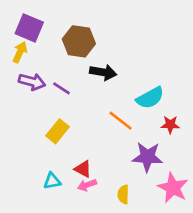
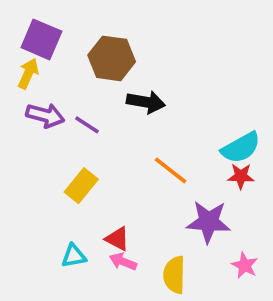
cyan semicircle: (150, 98) -> (241, 148), moved
pink arrow: (87, 185) -> (123, 262), turned 42
pink star: (173, 188) -> (245, 265), size x0.6
yellow semicircle: (123, 194) -> (174, 275), size x1.4

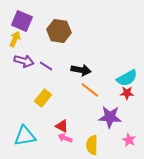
black arrow: (146, 102) -> (81, 70), moved
cyan triangle: (74, 256) -> (25, 136), moved, size x1.6

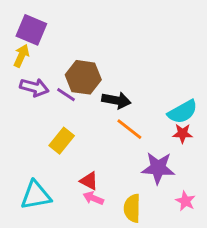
brown hexagon: (59, 31) -> (83, 77), moved

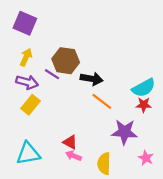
yellow arrow: (21, 56) -> (26, 57), moved
purple arrow: (34, 87) -> (27, 82), moved
yellow rectangle: (62, 141) -> (31, 105), moved

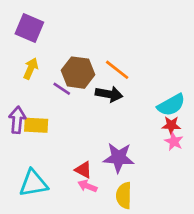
purple arrow: (27, 82) -> (17, 120), moved, turned -100
orange line: (102, 101) -> (117, 70), moved
yellow rectangle: (31, 105) -> (36, 125), turned 54
purple star: (124, 132) -> (119, 158), moved
pink star: (146, 158) -> (174, 141), moved

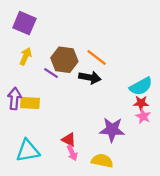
purple star: (119, 158) -> (112, 130), moved
pink arrow: (87, 186) -> (72, 153), turned -136
yellow semicircle: (124, 195) -> (102, 161), turned 100

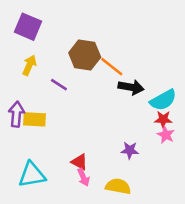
brown hexagon: (64, 60) -> (85, 55), moved
black arrow: (90, 77) -> (131, 87), moved
purple star: (112, 130) -> (130, 150), size x0.6

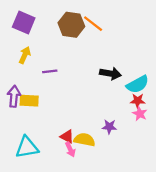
brown hexagon: (85, 55) -> (71, 25), moved
orange line: (112, 67) -> (93, 24), moved
purple line: (59, 85) -> (50, 71), turned -40
yellow semicircle: (118, 186) -> (84, 140), moved

